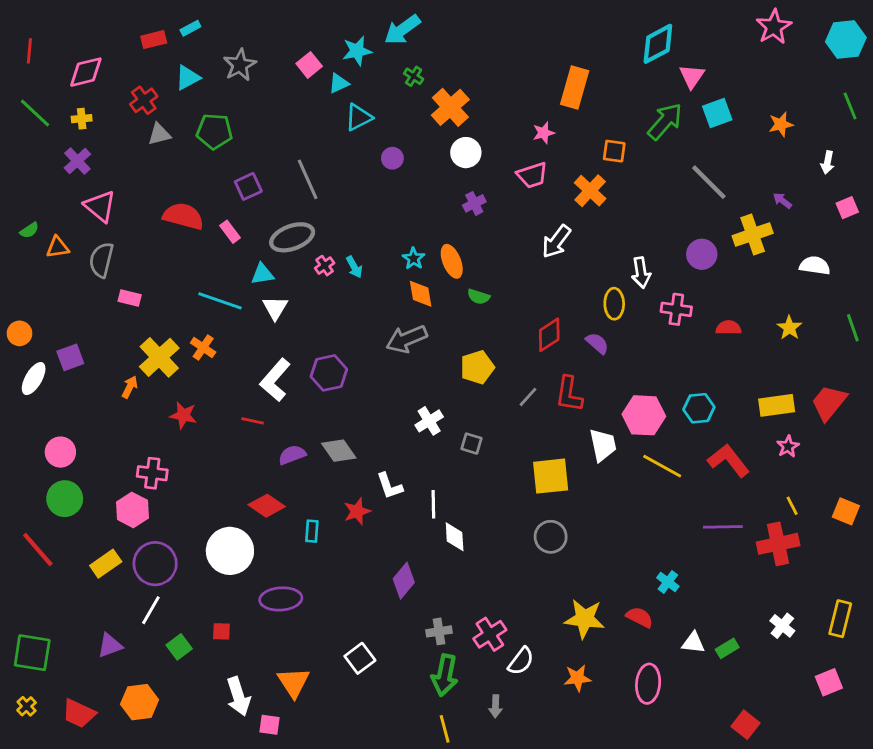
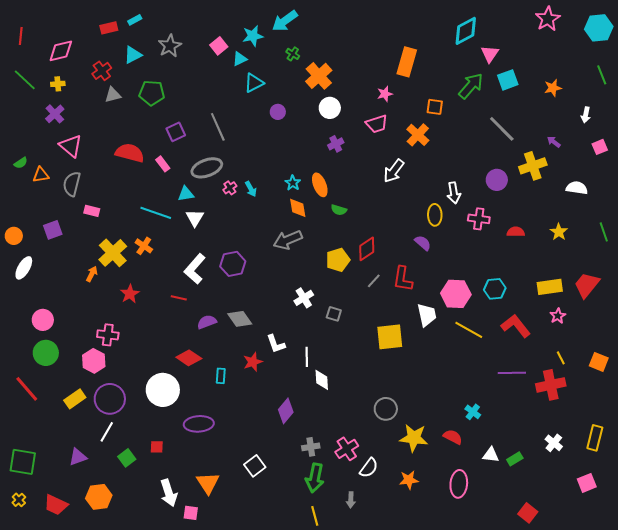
red diamond: (549, 335) -> (367, 249), moved
purple square: (70, 357) -> (53, 230), moved
red star: (183, 415) -> (130, 294), turned 30
gray circle: (551, 537) -> (386, 409), moved

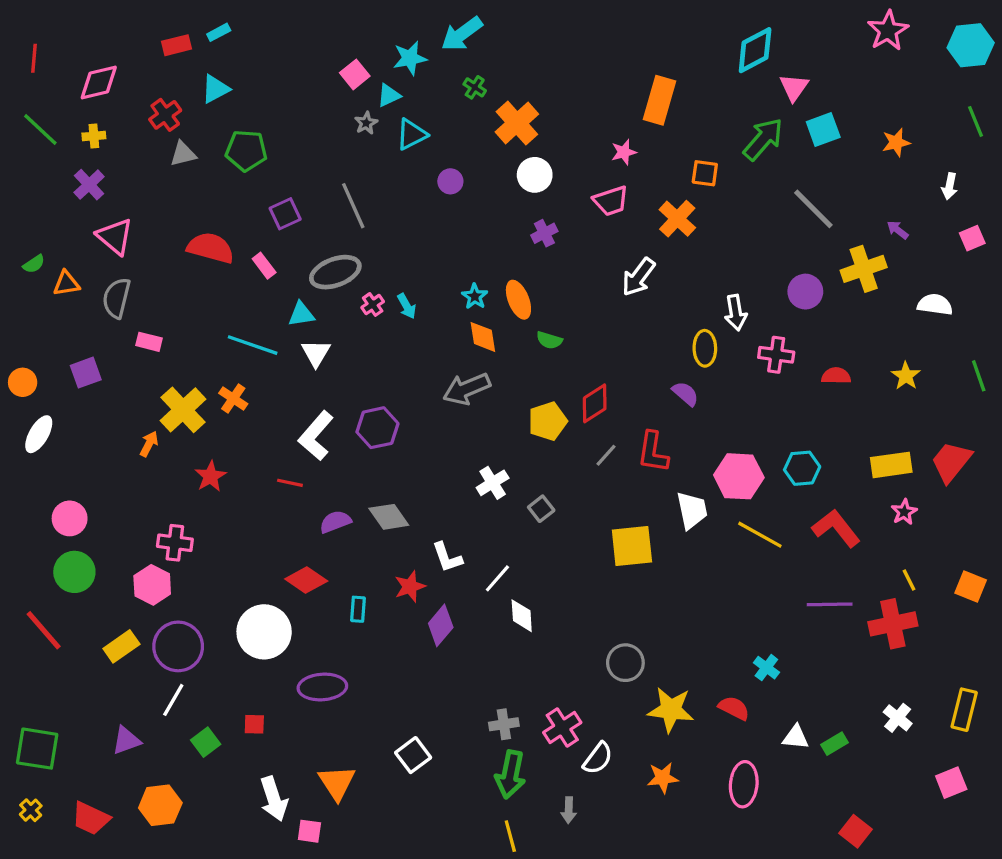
gray star: (170, 46) -> (366, 123), moved, size x0.6
gray square: (334, 314) -> (541, 509), turned 35
white line: (307, 357) -> (497, 578), turned 42
purple diamond: (286, 411) -> (441, 625), moved

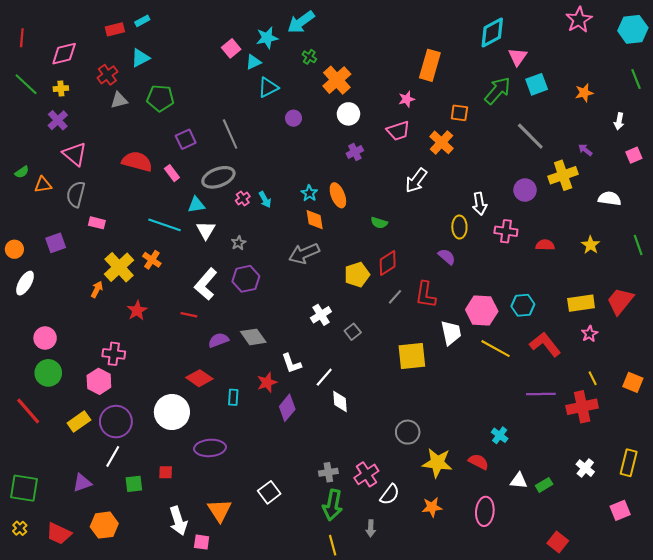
gray star: (366, 123) -> (239, 243), moved
green semicircle: (549, 340) -> (379, 223), moved
green square: (206, 742) -> (134, 484), turned 30

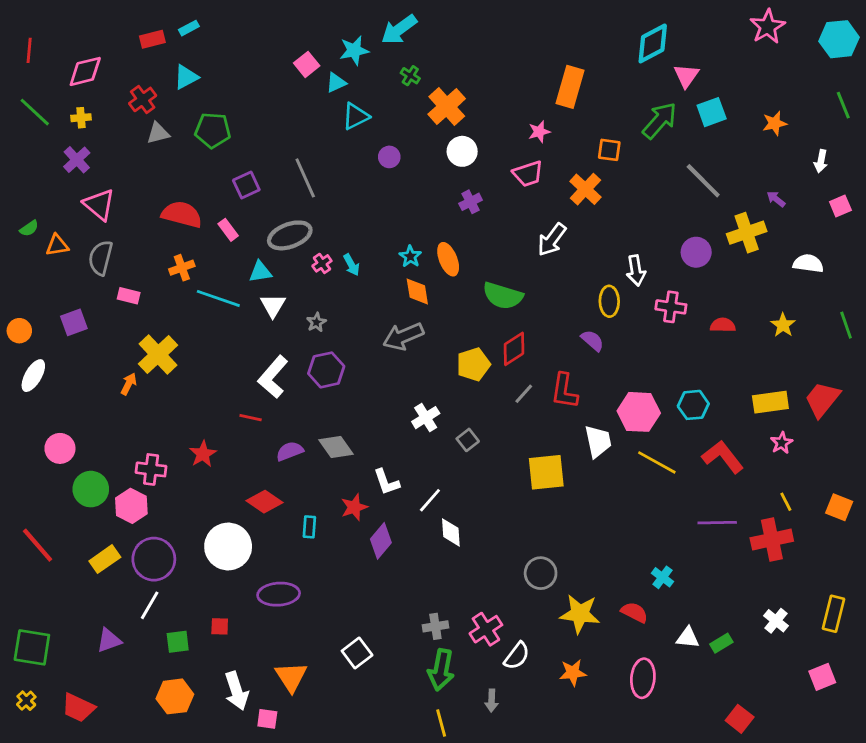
green semicircle: (379, 223) -> (503, 296), size x1.8
orange cross: (152, 260) -> (182, 268), moved, turned 36
red star: (137, 311) -> (203, 454), moved
green circle: (48, 373) -> (91, 489), moved
orange hexagon: (104, 525) -> (175, 696), moved

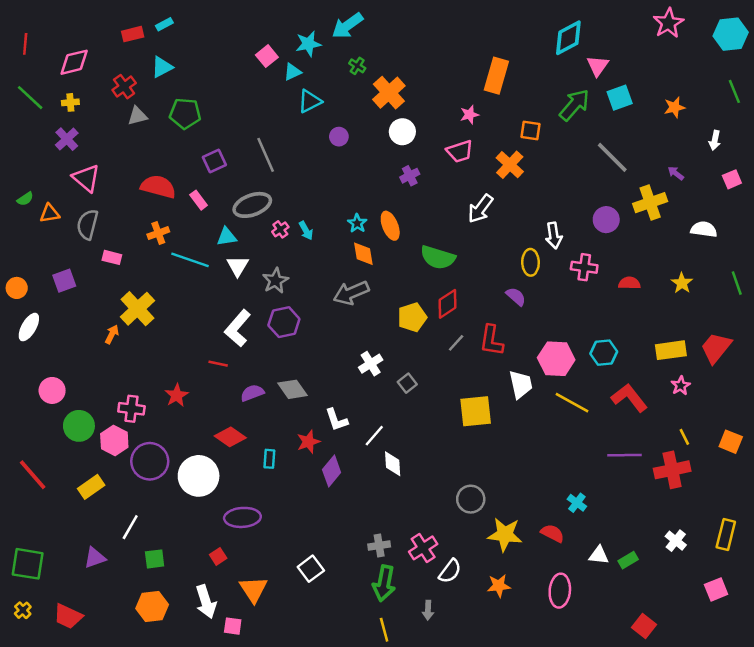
gray star: (316, 322) -> (275, 281), size x1.5
purple circle: (154, 559) -> (150, 461), moved
red square: (220, 626) -> (218, 556), moved, turned -35

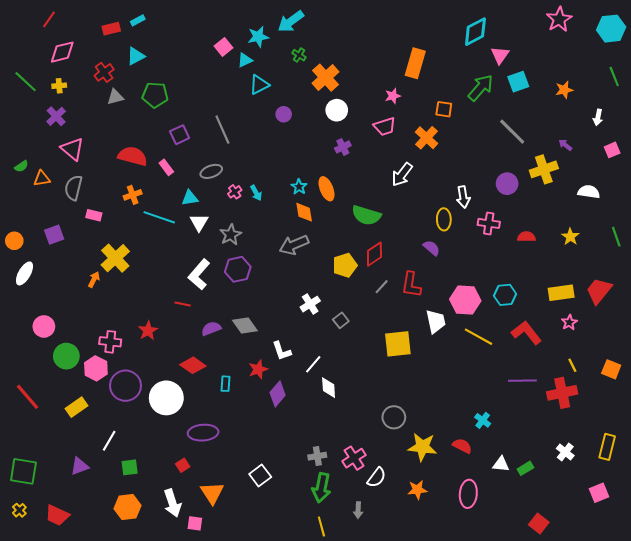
red line: (25, 44) -> (49, 19), moved, turned 30
gray ellipse: (252, 205) -> (211, 171), size x0.7

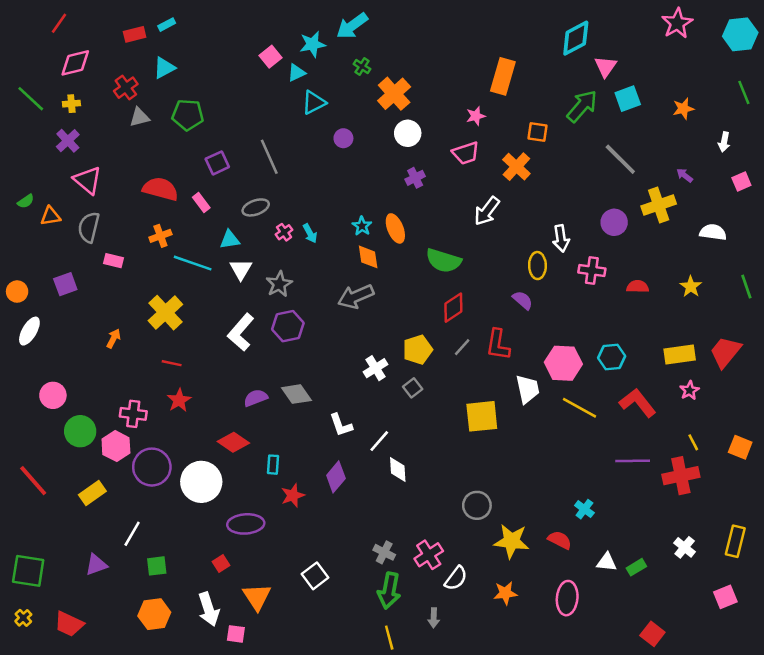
yellow cross: (115, 258) -> (165, 313), moved
yellow pentagon: (345, 265) -> (418, 350), moved
red line: (183, 304) -> (172, 363), moved
red star: (258, 369) -> (293, 495), moved
gray cross: (317, 456) -> (384, 552), turned 36

